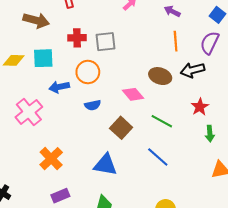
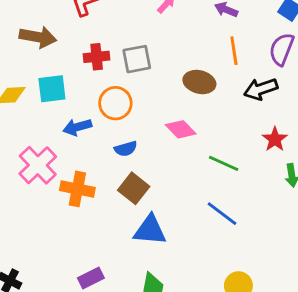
brown ellipse: (160, 76) -> (199, 82), moved
brown square: (121, 128) -> (134, 188), moved
orange cross: (51, 159) -> (77, 189), moved, turned -30

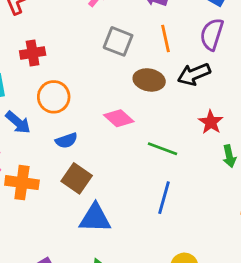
gray square: (137, 59) -> (118, 41), moved, turned 36
brown ellipse: (199, 82) -> (149, 80), moved
blue arrow: (77, 127) -> (18, 122), turned -120
blue line: (222, 214) -> (164, 198), turned 72

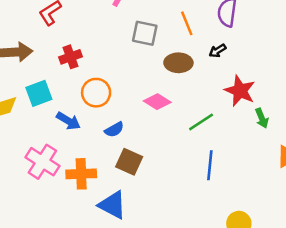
black arrow: (194, 74) -> (217, 51), size x0.6
red star: (211, 122) -> (240, 91), size x1.4
green line: (163, 149) -> (201, 122), turned -44
blue triangle: (95, 218) -> (112, 205), moved, turned 36

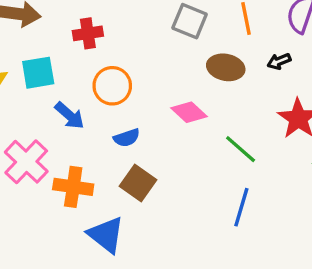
green line: (201, 122) -> (241, 149), turned 64

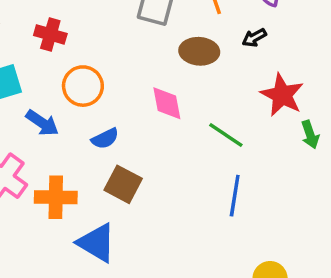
red cross: (88, 33) -> (50, 34), turned 32
pink diamond: (189, 112) -> (167, 103), turned 44

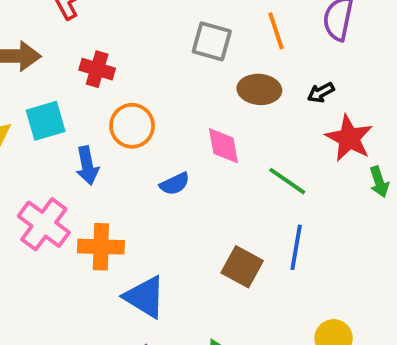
black arrow: (254, 38) -> (321, 92), moved
blue arrow: (42, 123) -> (87, 166), turned 44
blue semicircle: (105, 139) -> (175, 184), moved
brown square: (123, 184) -> (242, 267), moved

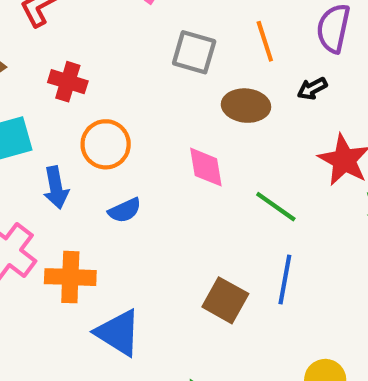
black arrow: (321, 92) -> (312, 89), moved
blue semicircle: (175, 184) -> (125, 210), moved

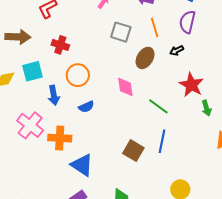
brown ellipse: (246, 106) -> (145, 58), turned -65

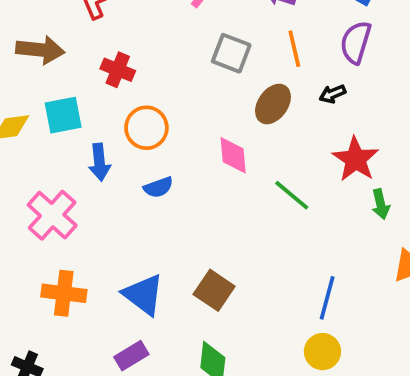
orange cross: (60, 138) -> (64, 293), moved
blue line: (162, 141) -> (327, 298), moved
brown square: (133, 151) -> (214, 290), moved

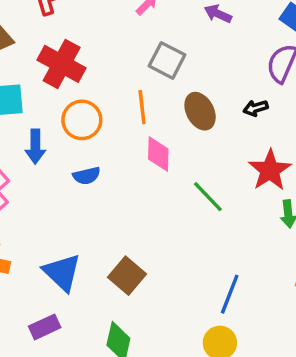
orange line: (294, 49) -> (142, 107), moved
red cross: (118, 70) -> (62, 64), size x1.5
brown ellipse: (273, 104) -> (200, 111), turned -69

